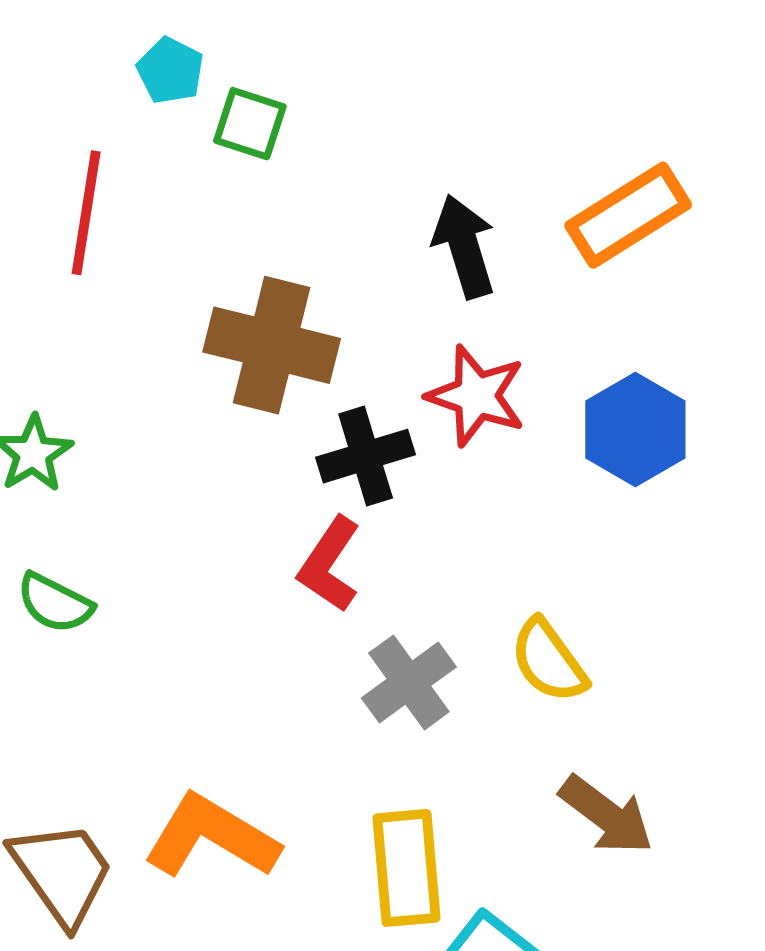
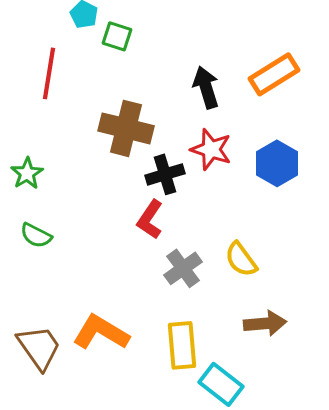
brown arrow: (606, 815) -> (265, 323), turned -42

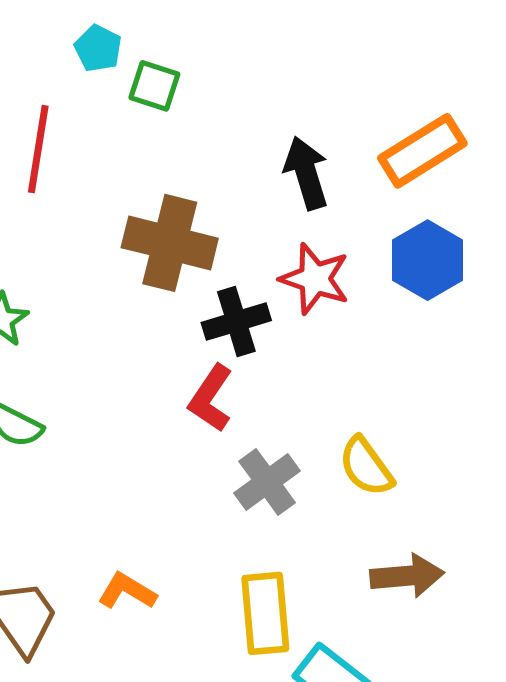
blue hexagon: (277, 163) -> (428, 260), moved
orange L-shape: (101, 332) -> (127, 591), size x0.6

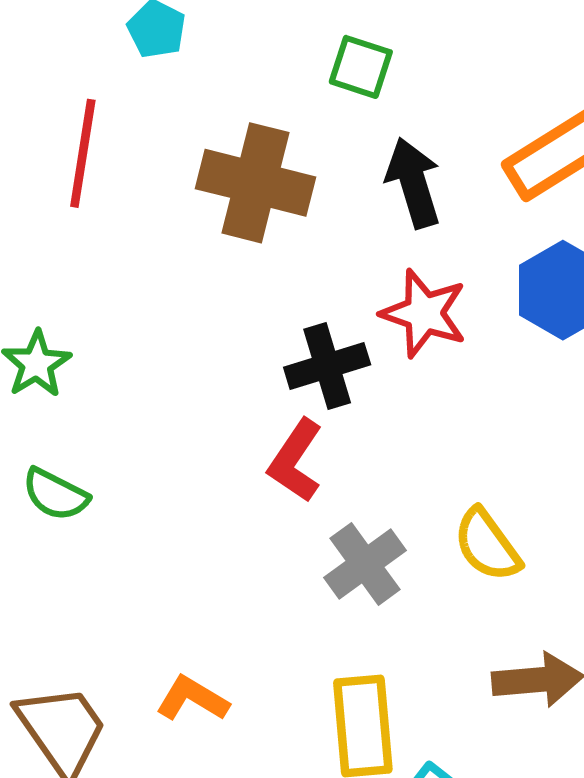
green square: (154, 86) -> (361, 67), moved
brown cross: (170, 243) -> (256, 183), moved

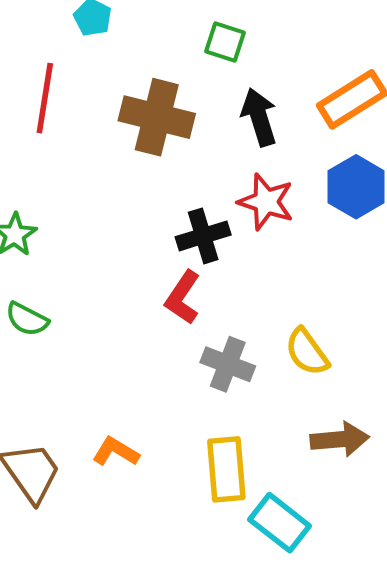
gray cross: (365, 564) -> (228, 364), turned -33

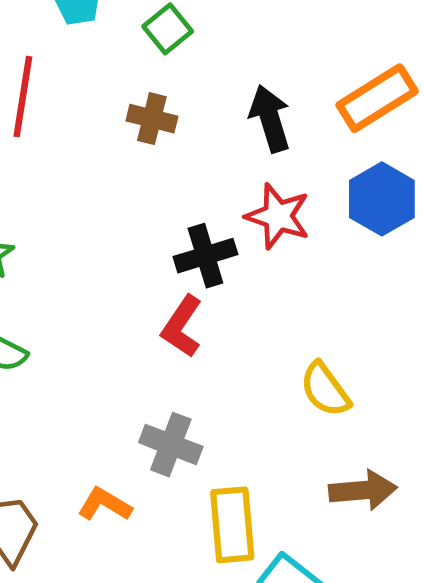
green square: (225, 42) -> (168, 29), moved, turned 33
brown cross: (157, 117) -> (152, 119), size x0.6
gray cross: (228, 364) -> (171, 445), moved

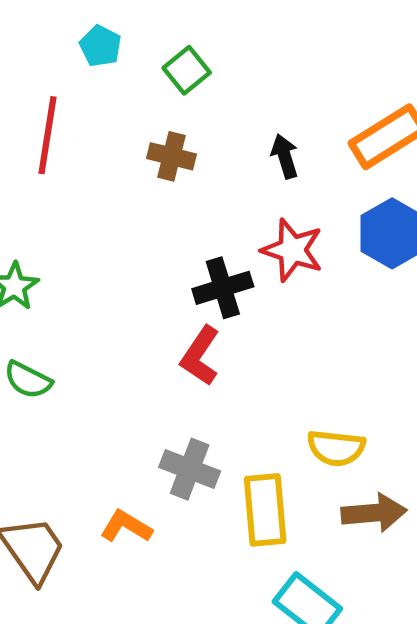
black arrow: (270, 119) -> (285, 156), size x0.7
yellow semicircle: (325, 389) -> (336, 448), moved, turned -48
yellow rectangle: (232, 525) -> (265, 510), moved

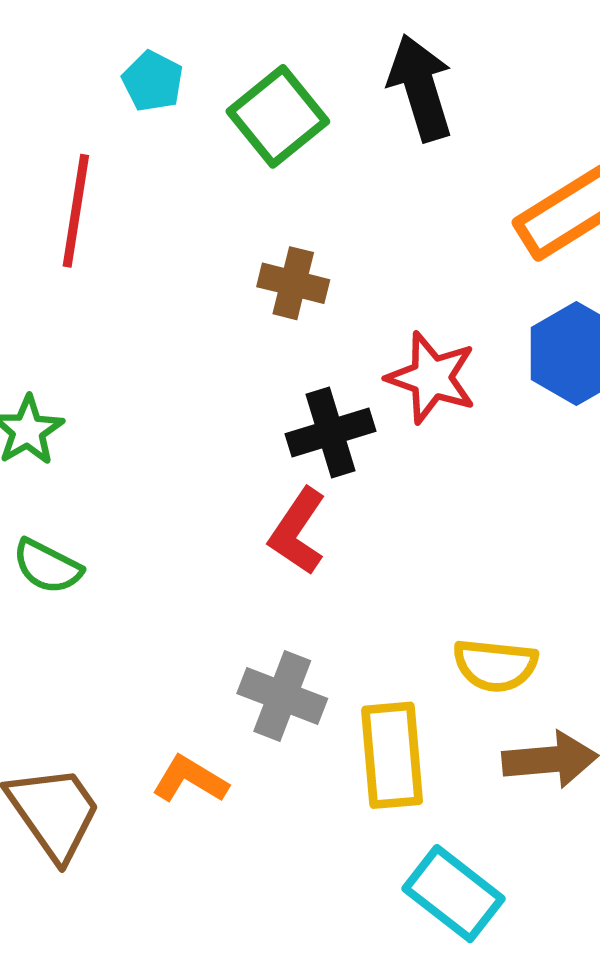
green square: (187, 70) -> (278, 116), size x1.4
brown cross: (171, 156) -> (293, 283), moved
black arrow: (285, 156) -> (421, 88), moved, size x1.6

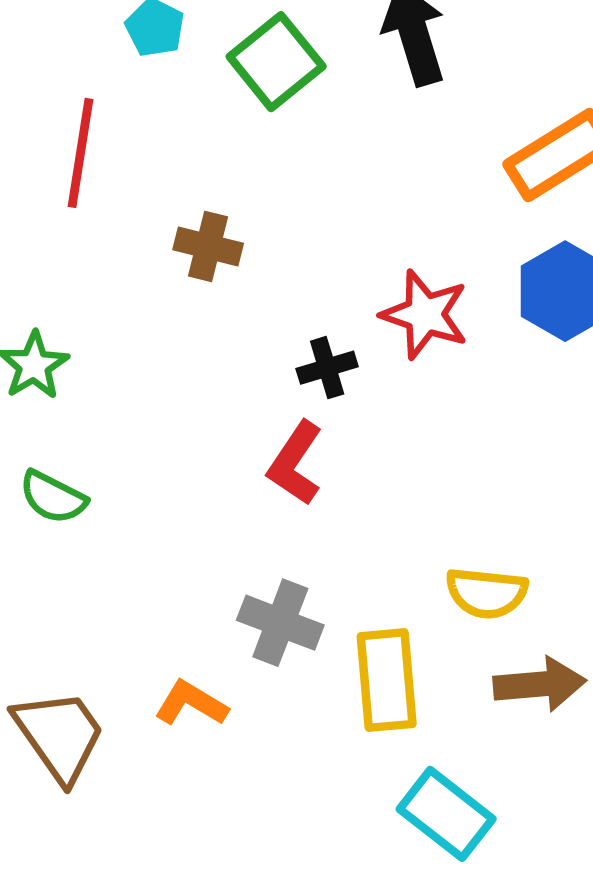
brown cross: (293, 283) -> (208, 246), moved
black cross: (331, 433) -> (327, 368), size x0.7

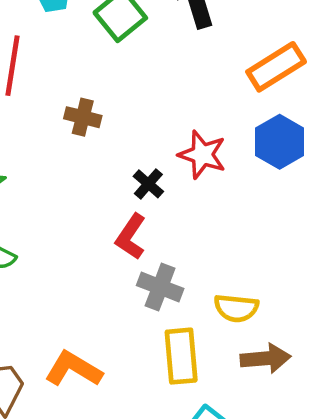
black cross: (327, 368) -> (148, 184), turned -32
gray cross: (280, 623) -> (160, 287), moved
orange L-shape: (191, 703) -> (73, 369), size x1.4

